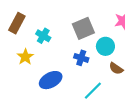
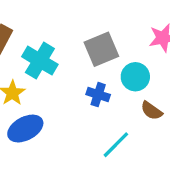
cyan cross: (43, 36) -> (40, 61), size x1.5
blue ellipse: (51, 80) -> (25, 129), moved

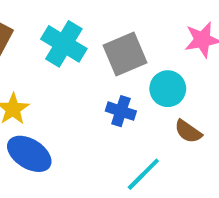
cyan cross: (40, 61) -> (64, 44), moved
blue ellipse: (25, 129) -> (29, 154), turned 60

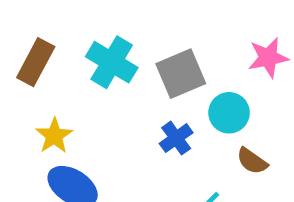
blue cross: (121, 111) -> (176, 138), turned 36

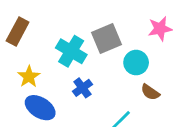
cyan cross: (112, 62) -> (71, 51), moved
blue cross: (176, 138) -> (82, 88), moved

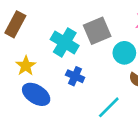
blue cross: (82, 88) -> (75, 76), turned -30

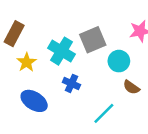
yellow star: (26, 66) -> (27, 62), moved

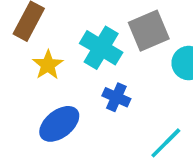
blue ellipse: (34, 101) -> (59, 124), turned -70

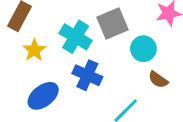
blue cross: (116, 97) -> (87, 75), size x1.4

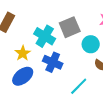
yellow star: (34, 50) -> (23, 53), moved

